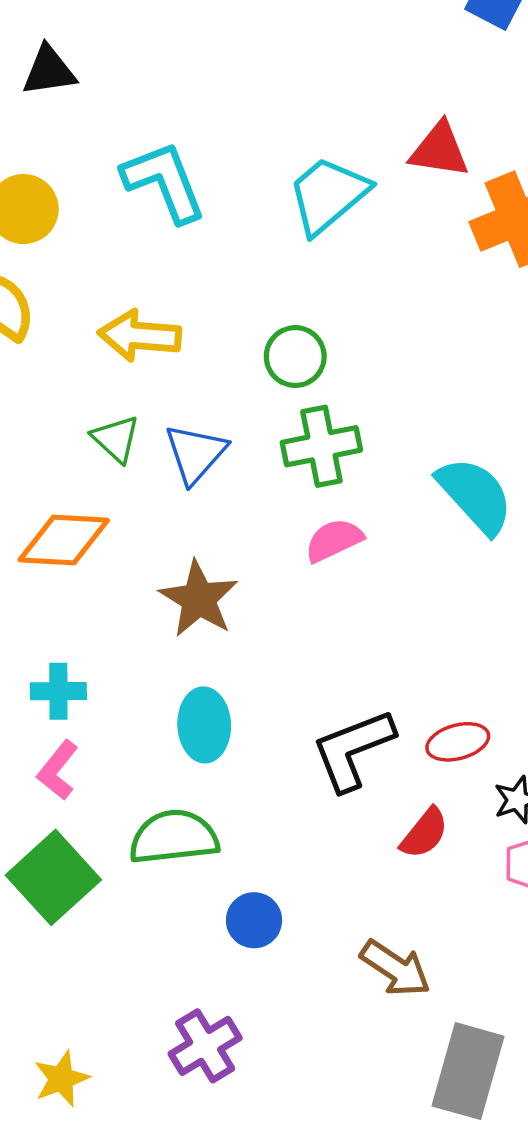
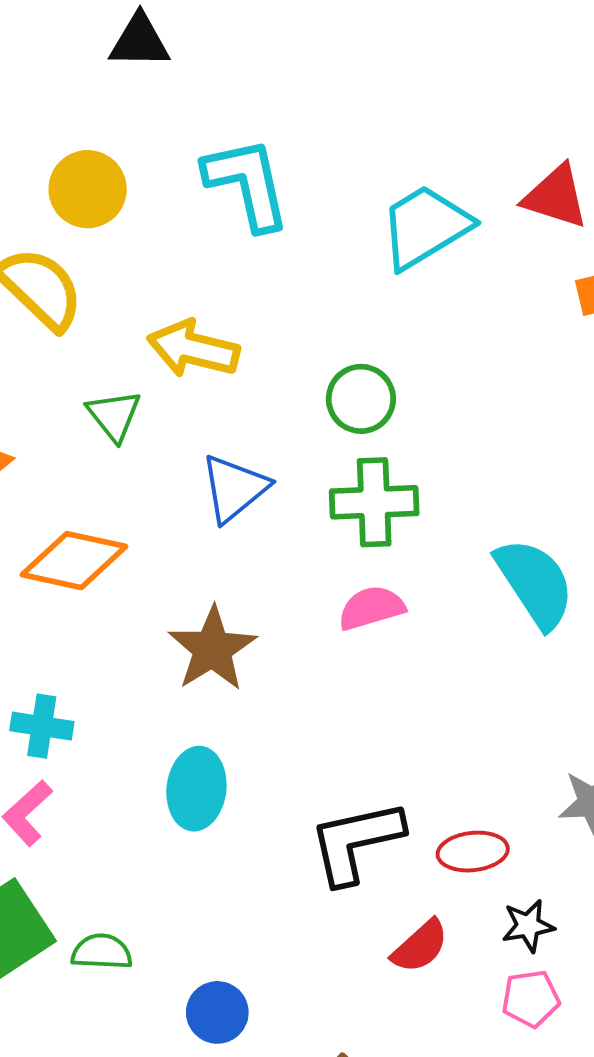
green triangle: (116, 439) -> (114, 415), moved
green semicircle: (174, 837) -> (102, 952), moved, size x0.6

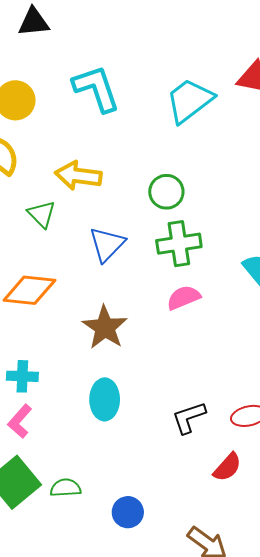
black L-shape: (356, 842) -> (189, 418), size x0.7

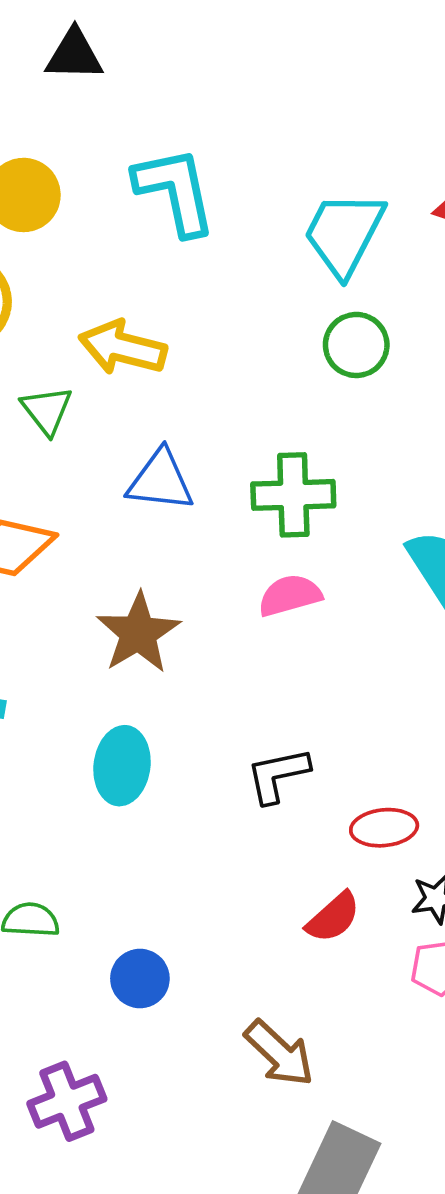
cyan trapezoid: (189, 101) -> (344, 234), turned -32
green circle: (166, 192) -> (356, 345), moved
blue triangle: (107, 244) -> (160, 481), turned 45
black L-shape: (189, 418) -> (278, 775), moved

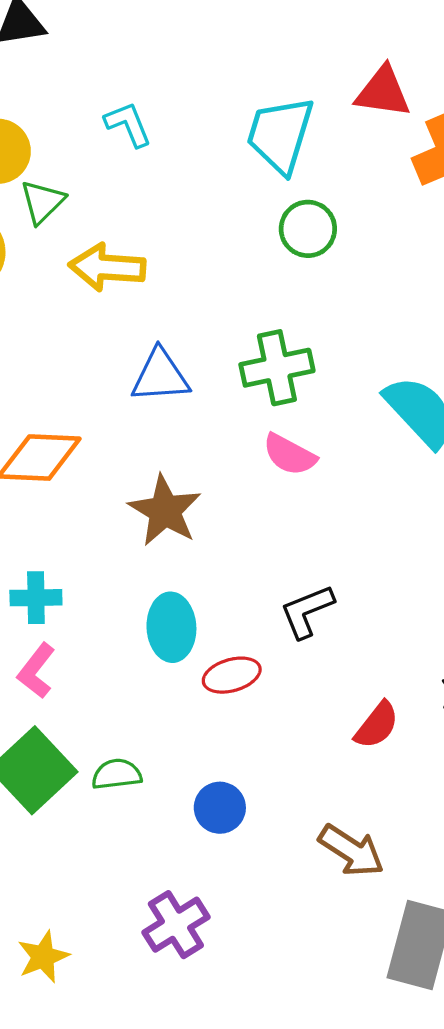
cyan L-shape: (175, 191) -> (128, 124), size x0.6
green triangle: (47, 410) -> (42, 202), moved, turned 33
pink semicircle: (290, 595) -> (290, 455), turned -126
red ellipse: (384, 828) -> (232, 675), moved

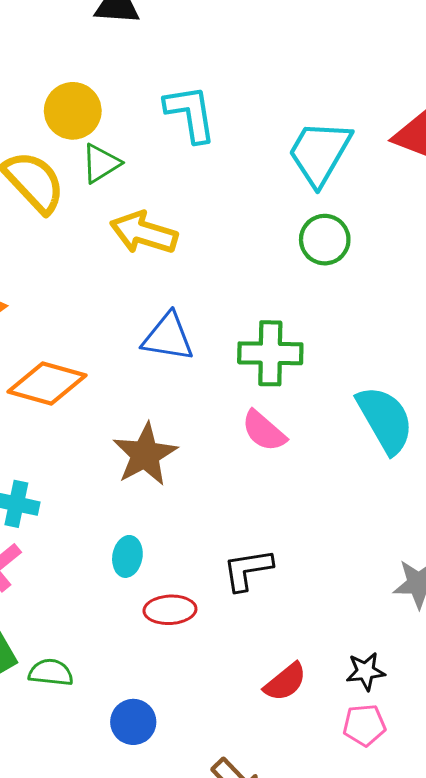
cyan L-shape: (128, 124) -> (190, 113), size x1.4
cyan ellipse: (171, 627) -> (127, 556), size x0.7

